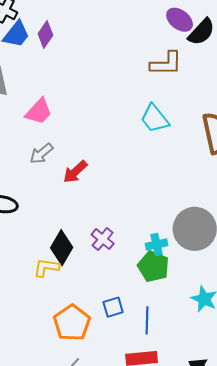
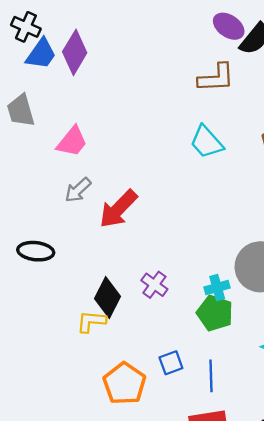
purple diamond: (45, 35) -> (75, 52), size x1.4
red arrow: (75, 172) -> (118, 209), size x1.4

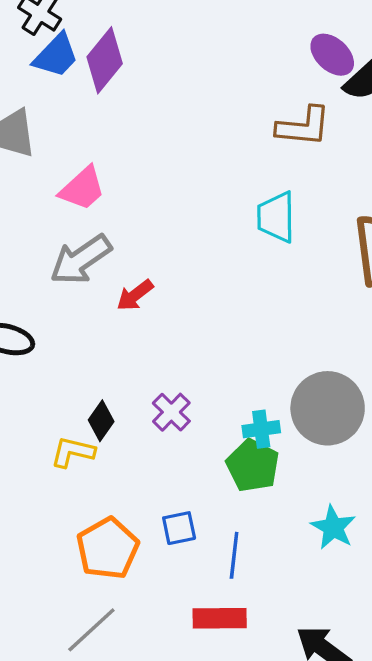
cyan trapezoid: (207, 142) -> (276, 217), turned 33
gray arrow: (78, 190) -> (81, 260), size x1.5
red arrow: (118, 209) -> (135, 295), size x0.6
black diamond: (108, 297) -> (101, 421), size x0.7

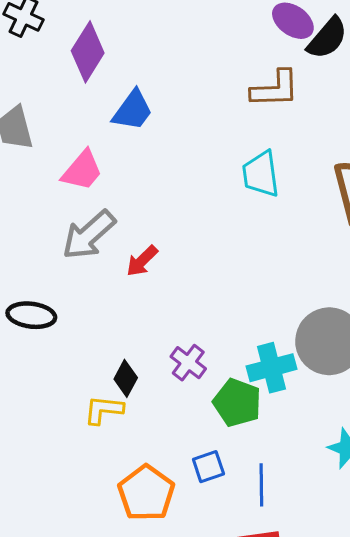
blue trapezoid: (56, 56) -> (133, 110), moved
cyan cross: (261, 429) -> (272, 368), size x1.4
green pentagon: (253, 466) -> (237, 403), moved

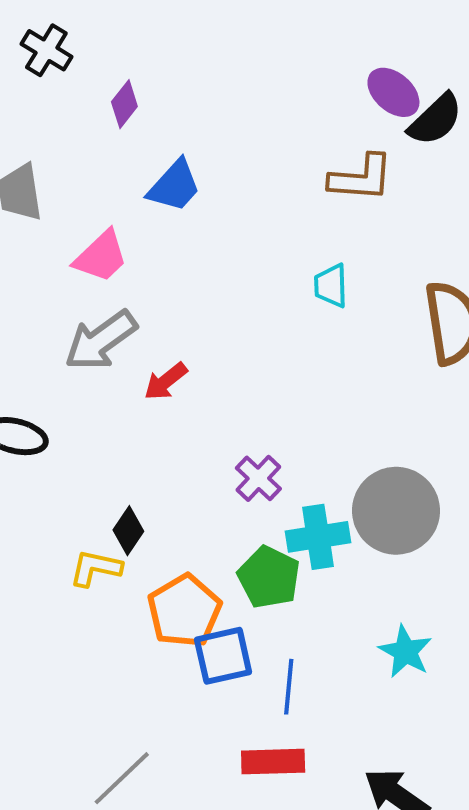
purple diamond: (88, 52) -> (124, 104), size x0.6
cyan trapezoid: (261, 174) -> (331, 286), size x0.7
purple cross: (188, 363) -> (258, 478), moved
blue square: (208, 467) -> (223, 656), size x1.4
orange pentagon: (146, 493) -> (184, 611), moved

